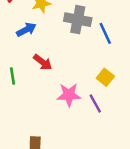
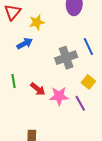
gray cross: (78, 20) -> (66, 58), moved, turned -30
red arrow: (43, 62) -> (38, 89), moved

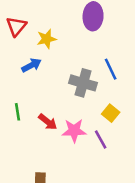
gray cross: (66, 58) -> (83, 83), turned 35

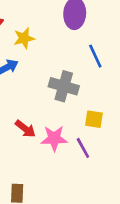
blue line: (111, 69) -> (95, 56), moved
yellow square: (111, 113) -> (94, 119), turned -30

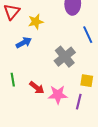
gray cross: (64, 86) -> (65, 57), turned 35
purple line: (83, 148) -> (79, 102), turned 42

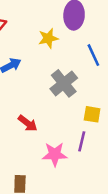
yellow star: (36, 22) -> (48, 38), moved
pink star: (58, 95) -> (55, 154), moved

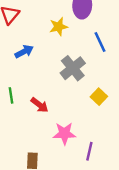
yellow square: (92, 114) -> (99, 97), turned 35
purple line: (82, 141) -> (89, 151), moved

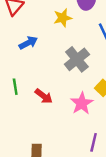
pink star: (64, 133) -> (82, 103), moved, turned -30

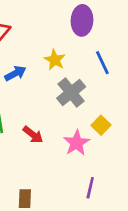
yellow star: (63, 18) -> (55, 60), moved, turned -30

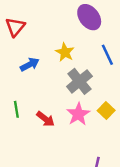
purple ellipse: (82, 20) -> (89, 17), turned -40
pink star: (77, 143) -> (78, 114), moved

